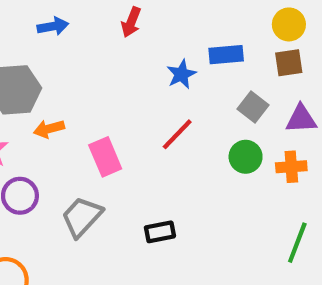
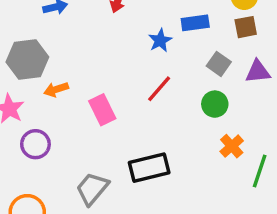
orange cross: (291, 167) -> (232, 146), moved, turned -35
gray trapezoid: (82, 217) -> (92, 189), moved
black rectangle: (160, 232) -> (149, 168), size x1.6

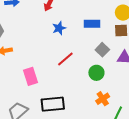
blue star: (160, 40) -> (59, 28), moved
pink rectangle: (102, 110) -> (31, 76), moved

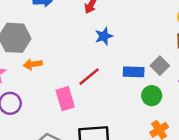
blue rectangle: (92, 24) -> (134, 72), moved
red line: (65, 59) -> (89, 77), moved

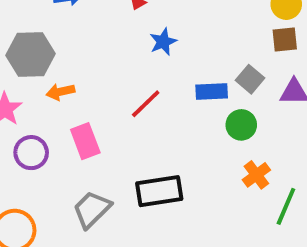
pink rectangle: (65, 99) -> (85, 141), moved

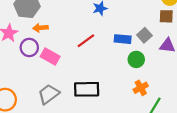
pink rectangle: (85, 141) -> (50, 57), turned -48
purple circle: (31, 153) -> (29, 47), moved

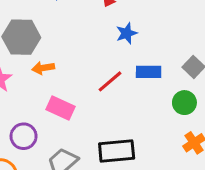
blue rectangle: (123, 39) -> (149, 72), moved
purple circle: (29, 47) -> (24, 136), moved

